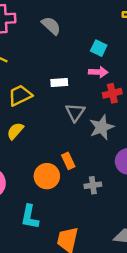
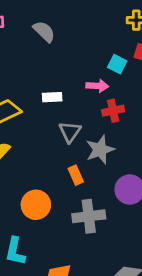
cyan square: (99, 48) -> (117, 64), moved
orange rectangle: (68, 161) -> (76, 175), moved
gray cross: (93, 185) -> (89, 216), size x1.6

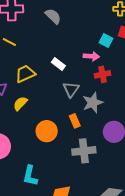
white rectangle: (52, 97) -> (58, 64), turned 40
orange circle: (36, 205) -> (47, 131), moved

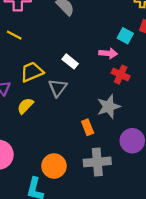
red cross: (103, 74) -> (121, 75), turned 35
gray triangle: (71, 89) -> (58, 88), moved
orange circle: (47, 131) -> (54, 166), moved

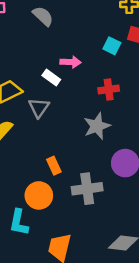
pink arrow: (108, 53) -> (71, 62), moved
red cross: (121, 75) -> (109, 89), turned -30
orange rectangle: (88, 127) -> (54, 166), moved

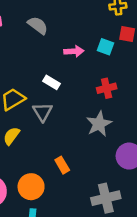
pink arrow: (71, 62) -> (74, 51), moved
gray cross: (87, 189) -> (106, 198), moved
orange circle: (39, 195) -> (31, 187), moved

